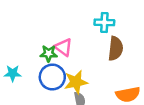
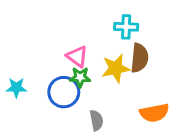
green star: (49, 53) -> (80, 77), moved
yellow star: (76, 82) -> (116, 68), moved

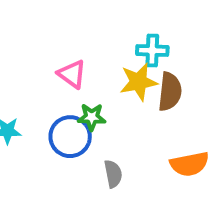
pink triangle: (77, 56) -> (72, 74), moved
yellow star: (116, 68) -> (139, 82), moved

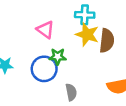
cyan cross: (152, 50) -> (85, 15), moved
yellow star: (139, 82) -> (87, 34), turned 30

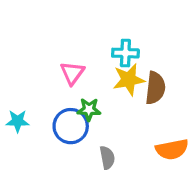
pink triangle: (45, 30) -> (72, 73), turned 30
yellow star: (87, 34) -> (129, 80), turned -30

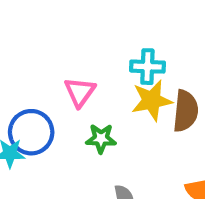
blue circle: (71, 126) -> (31, 132), moved

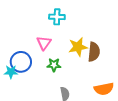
cyan cross: (147, 67) -> (57, 17), moved

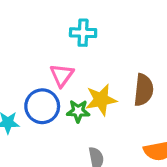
yellow star: (78, 47) -> (101, 100), moved
blue circle: (21, 62) -> (42, 106), moved

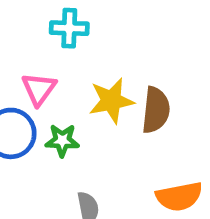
yellow star: (101, 100) -> (111, 101), moved

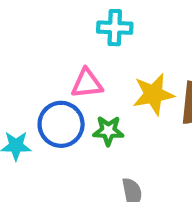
pink triangle: (39, 89) -> (87, 83), turned 48

